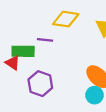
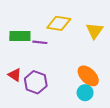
green rectangle: (23, 51) -> (20, 36), moved
red triangle: (13, 63) -> (15, 75), moved

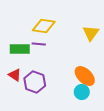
yellow diamond: (59, 23) -> (44, 26), moved
green rectangle: (20, 36) -> (20, 49), moved

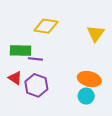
purple line: (39, 44) -> (35, 59), moved
orange ellipse: (85, 76) -> (89, 79), turned -30

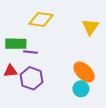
red triangle: (15, 78) -> (11, 71), turned -40
orange ellipse: (89, 79) -> (84, 72), turned 30

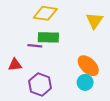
green rectangle: (16, 44) -> (48, 37), moved
purple hexagon: (32, 78) -> (40, 84), moved

